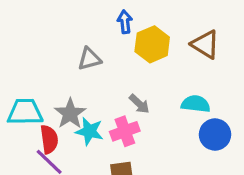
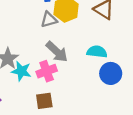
gray triangle: (89, 59) -> (49, 20), moved
gray arrow: (139, 104) -> (57, 52), size x1.5

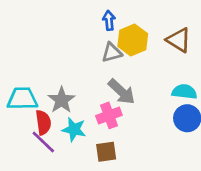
cyan semicircle: (97, 52) -> (184, 92), moved
cyan star: (21, 71) -> (74, 129), moved

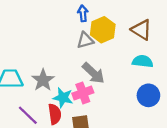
cyan semicircle: (184, 92) -> (143, 61), moved
red semicircle: (43, 122) -> (55, 114), moved
cyan star: (74, 129) -> (63, 98), moved

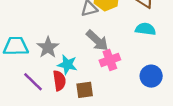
pink cross: (83, 93) -> (110, 60), moved
blue circle: (148, 95) -> (151, 76), moved

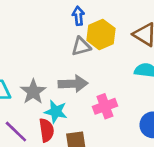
gray arrow: (97, 40) -> (73, 84), moved, turned -45

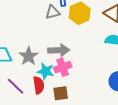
gray triangle: (81, 46) -> (53, 12), moved
pink cross: (105, 106) -> (63, 67), moved

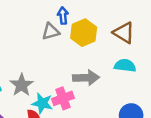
gray arrow: (59, 50) -> (86, 78), moved

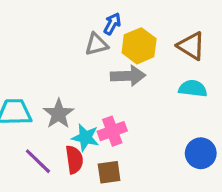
blue arrow: (63, 16) -> (112, 24), turned 35
gray arrow: (86, 78) -> (128, 76), moved

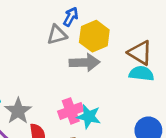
brown triangle: (191, 46) -> (140, 53), moved
gray star: (59, 114) -> (18, 111), moved
cyan star: (85, 137) -> (89, 117), moved

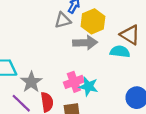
cyan semicircle: (141, 74) -> (120, 52), moved

